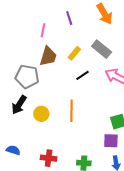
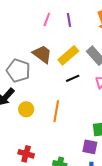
pink line: (43, 30) -> (47, 19), moved
yellow rectangle: (74, 53) -> (68, 55), size x1.5
brown trapezoid: (48, 56) -> (42, 54), turned -80

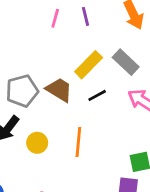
brown trapezoid: (42, 54) -> (59, 90), moved
gray pentagon: (18, 71) -> (22, 91), turned -30

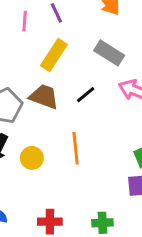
yellow rectangle: (89, 65) -> (54, 55), moved

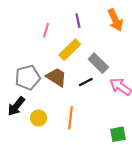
pink line: (25, 21) -> (46, 30), moved
gray rectangle: (109, 53) -> (98, 63), moved

